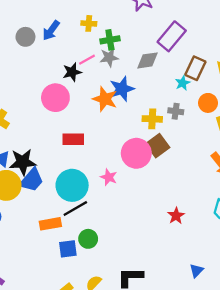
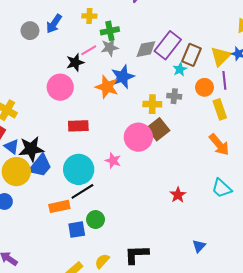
purple rectangle: (172, 36) -> (168, 45), moved

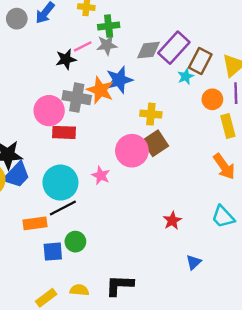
pink circle: (60, 87) -> (49, 111), moved
gray cross: (174, 96) -> (77, 98), moved, size x1.6
blue triangle: (199, 246) -> (194, 262), moved
yellow semicircle: (102, 261) -> (79, 290), turned 49

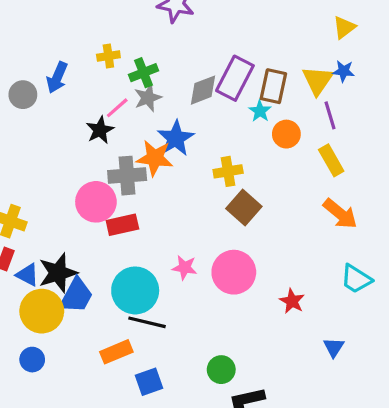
orange circle: (212, 99) -> (286, 134), moved
pink circle: (132, 151) -> (234, 272), moved
black line: (63, 208) -> (147, 322), turned 56
green circle: (75, 242) -> (221, 370), moved

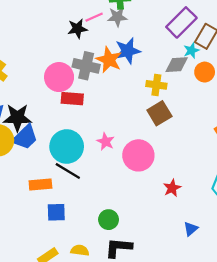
gray diamond: (203, 90) -> (177, 65), moved

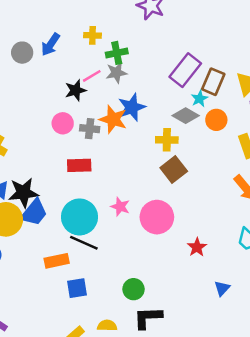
gray diamond: (177, 65) -> (186, 116), turned 40
gray cross: (86, 66) -> (90, 129), size x0.7
pink circle: (59, 77) -> (63, 123), moved, size x0.7

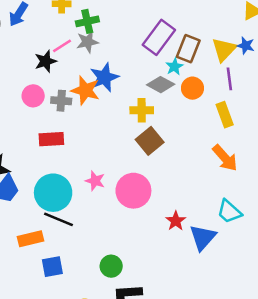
blue triangle: (222, 288) -> (203, 237), moved, size x1.6

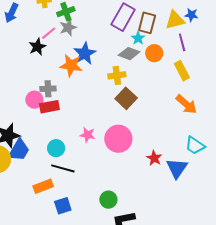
yellow triangle: (224, 50) -> (175, 20), turned 40
pink circle: (33, 96) -> (34, 100), moved
gray cross: (61, 101) -> (48, 89), moved
cyan circle: (53, 193) -> (56, 148), size x0.6

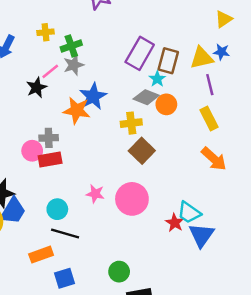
orange circle: (154, 53) -> (166, 104), moved
cyan trapezoid: (195, 146) -> (189, 213), moved

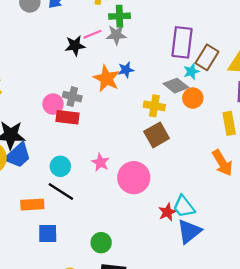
purple rectangle: (140, 53) -> (182, 42), turned -40
blue star: (93, 96) -> (126, 70), size x0.6

